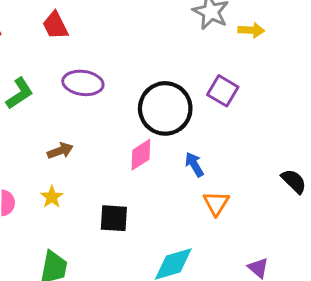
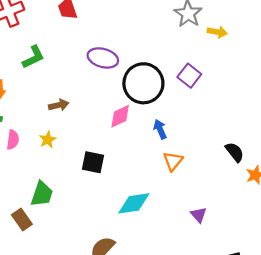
purple ellipse: (83, 83) -> (103, 58), moved

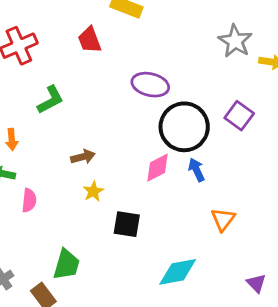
purple ellipse: (103, 58) -> (150, 85), moved
blue arrow: (160, 129) -> (196, 170), moved
yellow star: (48, 140) -> (93, 191), moved

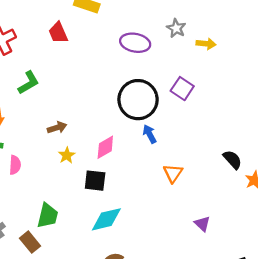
gray star: (235, 41) -> (176, 28), size x0.7
purple ellipse: (150, 85) -> (135, 43), moved
pink diamond: (158, 168) -> (105, 147), moved
cyan diamond: (178, 272) -> (106, 219), moved

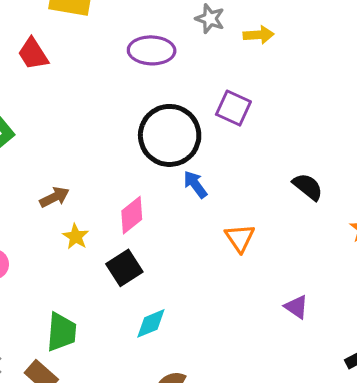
black semicircle: (232, 160) -> (308, 187), moved
black square: (95, 181) -> (124, 268), turned -30
cyan diamond: (106, 219) -> (151, 323), size x0.7

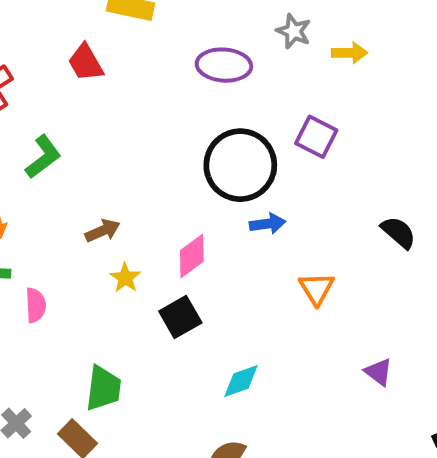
blue arrow: (195, 184) -> (268, 224), turned 116
cyan diamond: (151, 323) -> (241, 381), moved

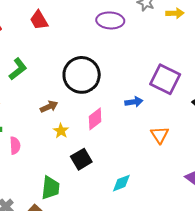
purple square: (316, 137) -> (165, 79), moved, size x1.4
black circle: (240, 165) -> (82, 75), moved
black square: (180, 317) -> (81, 159), moved

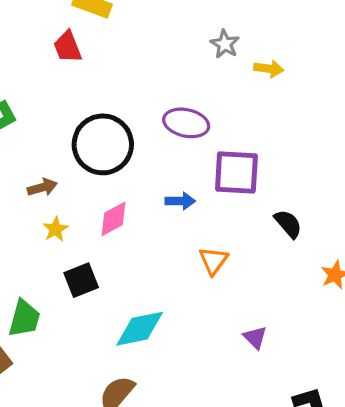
red trapezoid: (39, 20) -> (68, 47), moved
purple ellipse: (110, 20) -> (186, 123), moved
purple square: (165, 79) -> (236, 172), turned -32
cyan diamond: (121, 183) -> (140, 329), size x1.5

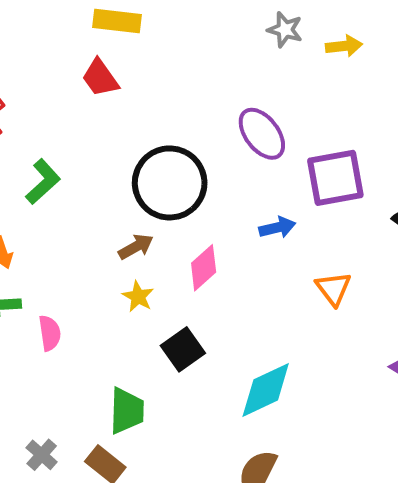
purple ellipse: (186, 123) -> (262, 134), turned 54
brown arrow: (42, 187) -> (136, 247), moved

